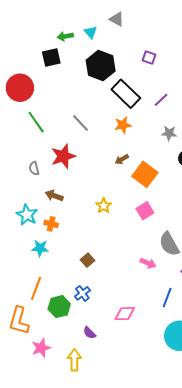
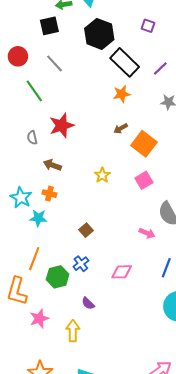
red circle: (20, 88) -> (18, 56), size x0.7
gray line: (80, 123) -> (55, 63), moved
cyan star: (27, 215) -> (21, 198), moved
pink diamond: (125, 314) -> (122, 272), moved

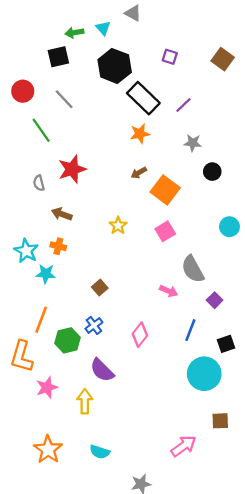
pink diamond: (122, 272) -> (140, 335), turned -50
purple semicircle: (88, 303) -> (102, 370), size x1.6

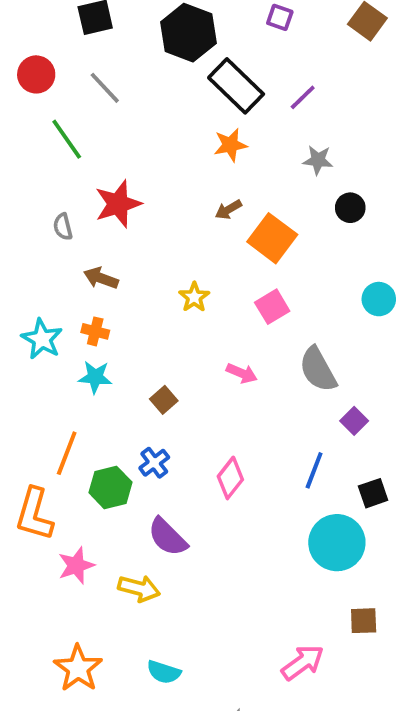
cyan star: (46, 274) -> (95, 377), moved
pink arrow: (169, 291) -> (242, 373), moved
yellow arrow: (85, 401) -> (139, 588), turned 105

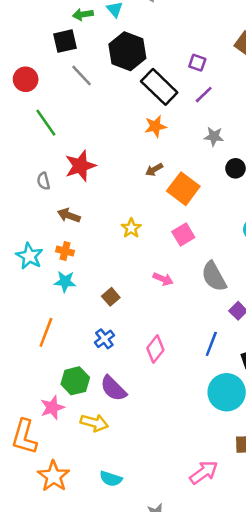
purple square: (280, 17) -> (197, 63), moved
gray line: (105, 88) -> (82, 75), moved
green hexagon: (110, 487) -> (75, 381), moved
orange L-shape: (34, 514) -> (24, 437), moved

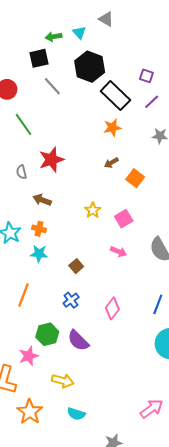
orange square: (183, 189) -> (135, 178), size x0.7
pink square: (183, 234) -> (124, 219), moved
yellow arrow: (94, 423) -> (63, 381), moved

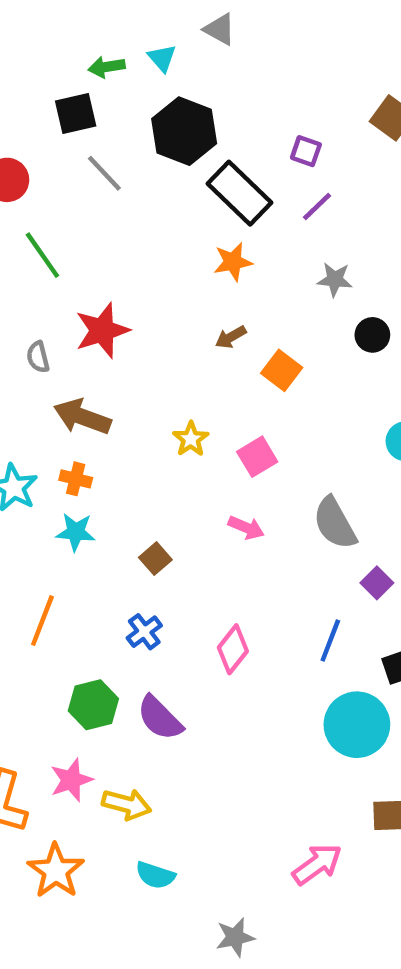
brown arrow: (42, 200) -> (82, 417), size x1.4
pink star: (29, 356) -> (71, 780), moved

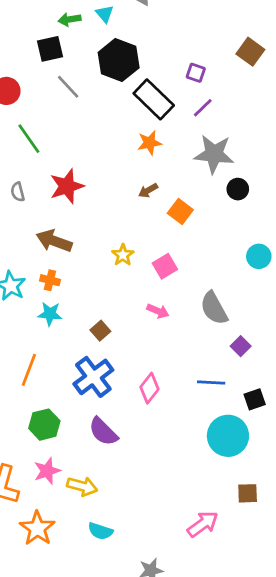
gray star: (335, 280) -> (214, 154), size x1.8
gray semicircle: (38, 357) -> (18, 192), moved
blue cross: (144, 632) -> (93, 377), size x1.8
blue line: (330, 641) -> (211, 383), turned 72
green hexagon: (93, 705) -> (44, 425), moved

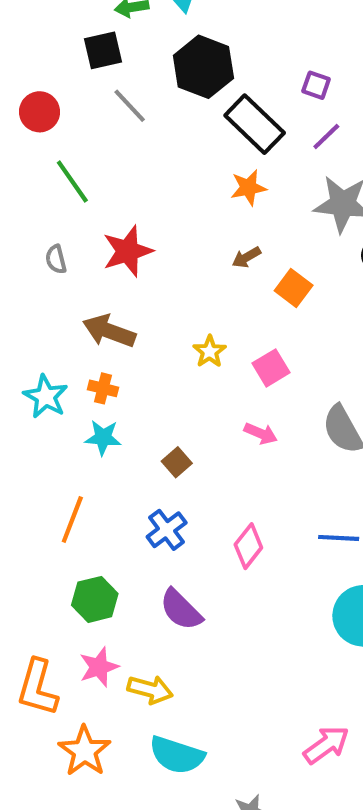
blue cross: (93, 377) -> (167, 530), size x0.7
cyan semicircle: (100, 531) -> (177, 755), size x1.5

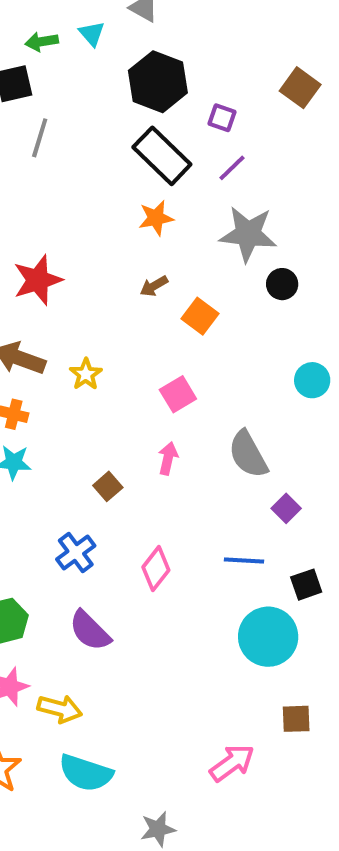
black hexagon: (203, 67) -> (158, 82), moved
gray line: (130, 106) -> (40, 138), turned 60
yellow star: (210, 352) -> (86, 374), moved
pink arrow: (261, 433) -> (168, 458), turned -100
brown square: (177, 462) -> (108, 486), moved

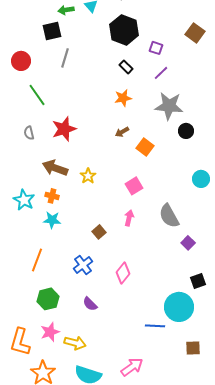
black rectangle: (162, 156) -> (126, 67), size x0.5
blue line: (244, 561) -> (155, 326), moved
purple semicircle: (90, 631) -> (90, 304), size x0.7
pink arrow: (232, 763) -> (132, 367), moved

